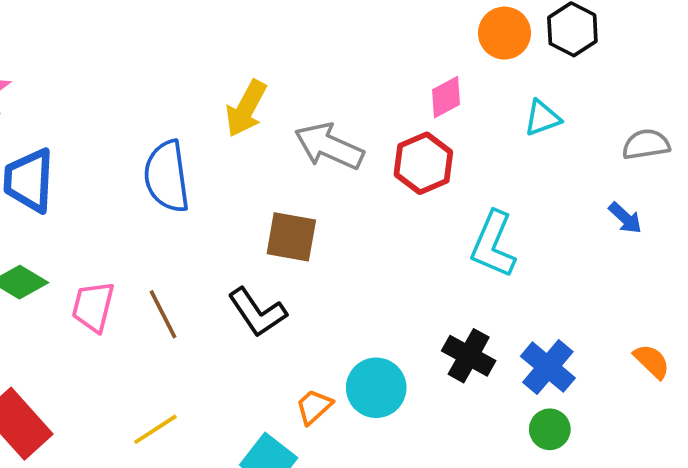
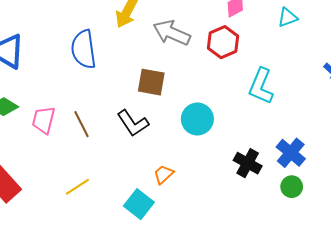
black cross: (469, 356) -> (248, 163), moved
cyan circle: (376, 388) -> (197, 119), moved

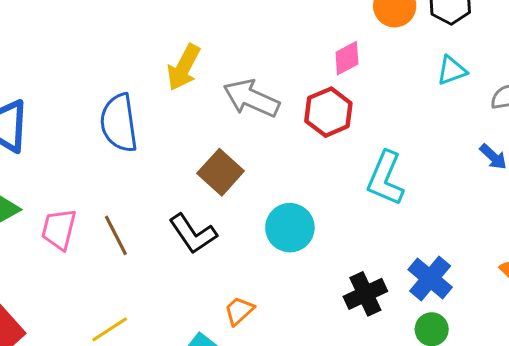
cyan triangle: (288, 17) -> (452, 71), moved
brown square: (151, 82) -> (221, 172), turned 32
black cross: (248, 163) -> (365, 294), turned 36

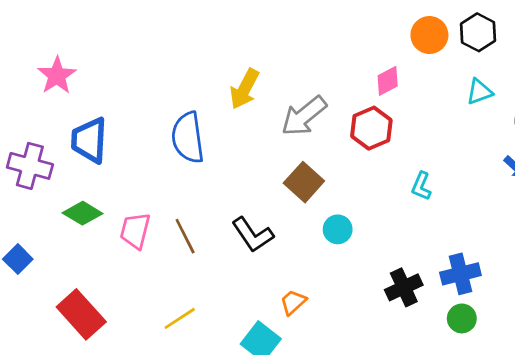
gray arrow: (251, 98) -> (304, 116), turned -63
brown square: (221, 172) -> (304, 182), moved
cyan L-shape: (385, 178) -> (421, 186), size x0.6
cyan circle: (290, 228) -> (338, 229), size x0.7
blue cross: (430, 278) -> (460, 274), turned 36

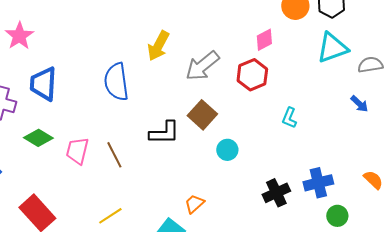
cyan triangle: (479, 92) -> (332, 48), size x1.6
black L-shape: (253, 235) -> (164, 133), moved, turned -56
green circle: (462, 318) -> (337, 216), moved

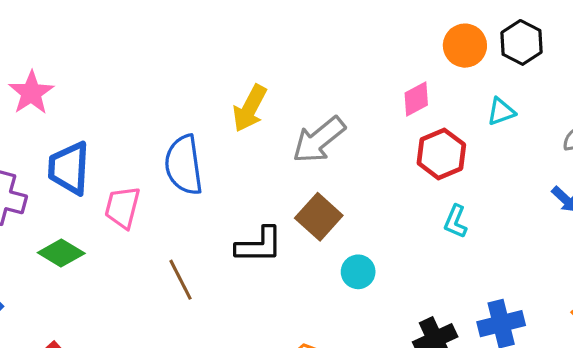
cyan triangle: (332, 48) -> (501, 112), moved, size x0.6
red hexagon: (252, 75) -> (441, 154), moved
pink trapezoid: (77, 151) -> (122, 207), moved

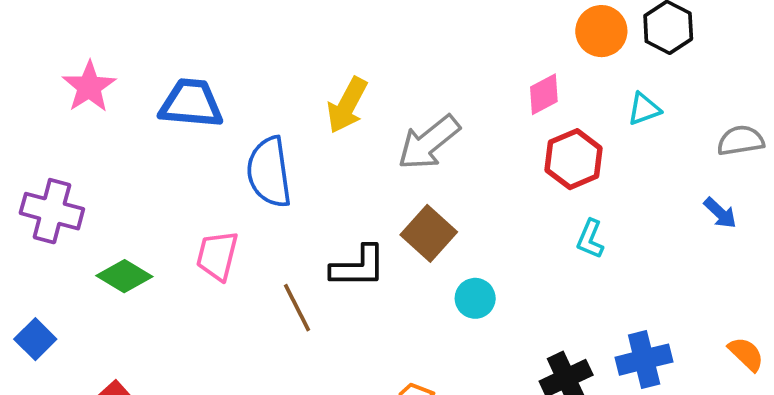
blue trapezoid: (69, 168) -> (191, 103), moved, turned 92
pink trapezoid: (122, 207) -> (217, 256), moved
brown line: (181, 280) -> (297, 308), moved

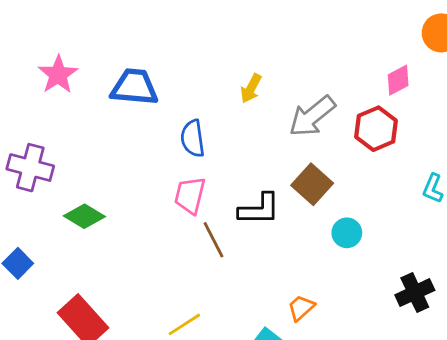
yellow arrow: (347, 105) -> (251, 88), size x0.7
red hexagon: (574, 159) -> (376, 129), moved
blue semicircle: (269, 172) -> (193, 138), size x0.7
pink trapezoid: (217, 256) -> (190, 195), moved

